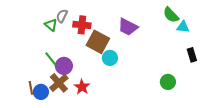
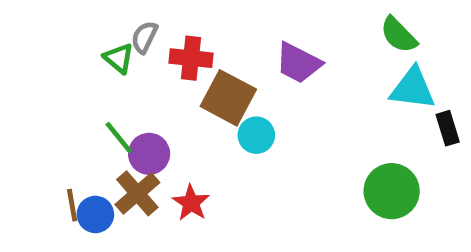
cyan triangle: (183, 27) -> (413, 88), moved, size x1.5
green circle: (168, 82) -> (392, 191), size x1.5

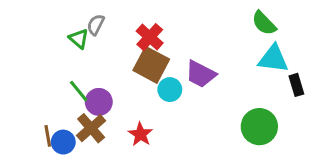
red cross: (191, 58) -> (150, 37), moved, turned 36
purple trapezoid: (298, 63) -> (201, 74), moved
red star: (191, 203) -> (140, 134), moved

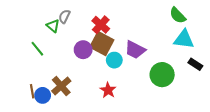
black rectangle: (296, 85) -> (195, 64), moved, turned -40
green line: (79, 91) -> (37, 49), moved
purple circle: (99, 102) -> (83, 50), moved
green circle: (259, 127) -> (162, 75), moved
red star: (140, 134) -> (108, 90), moved

